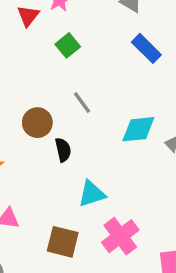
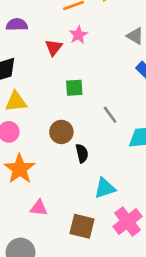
green square: (68, 45) -> (74, 88), moved, turned 36
gray line: (82, 102) -> (110, 115), moved

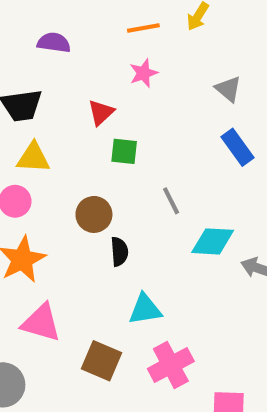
red triangle: (54, 47) -> (101, 112), moved
pink triangle: (39, 208) -> (41, 323), size x1.5

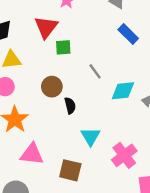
red triangle: (101, 112) -> (46, 27), size x1.5
cyan triangle: (145, 309) -> (90, 136), turned -42
pink cross: (171, 365) -> (124, 155), moved

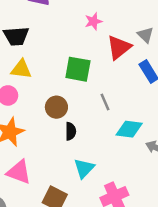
red triangle: (46, 27) -> (119, 47), moved
green square: (63, 47) -> (78, 69), size x1.5

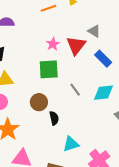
pink star: (93, 21) -> (53, 44), moved
cyan diamond: (129, 129) -> (103, 93), moved
cyan triangle: (84, 168) -> (71, 144), turned 42

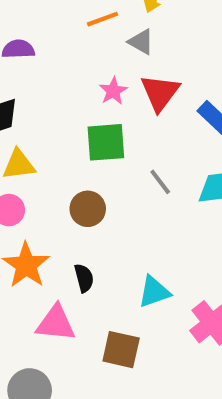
gray triangle: (94, 31) -> (141, 42), moved
black semicircle: (54, 118) -> (84, 278), moved

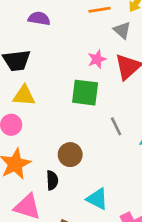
brown circle: (88, 209) -> (70, 155), moved
cyan triangle: (154, 292) -> (97, 199), turned 35

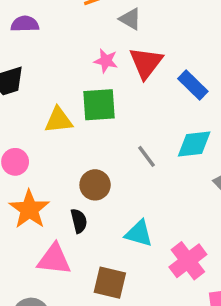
pink star: (97, 59) -> (106, 61), turned -30
yellow triangle: (24, 96) -> (59, 120), moved
gray line: (116, 126) -> (147, 156), moved

